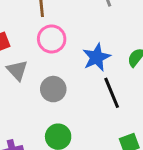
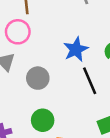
pink circle: (52, 39) -> (18, 32), moved

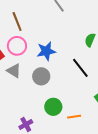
blue star: (76, 49) -> (46, 51), moved, turned 30

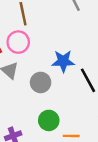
blue star: (46, 51) -> (63, 61), moved

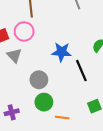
gray circle: (41, 82) -> (39, 80), moved

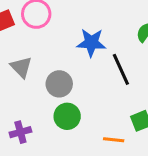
gray triangle: (14, 55) -> (21, 67), moved
orange line: (62, 117) -> (114, 140), moved

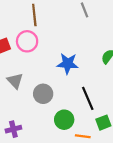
black line: (121, 69) -> (88, 98), moved
green circle: (67, 116) -> (64, 120), moved

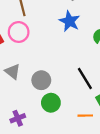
blue star: (68, 64) -> (69, 21), moved, turned 30
green circle: (64, 120) -> (51, 103), moved

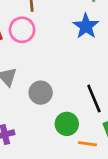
green circle: (51, 103) -> (67, 124), moved

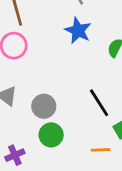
green circle: (67, 124) -> (51, 135), moved

